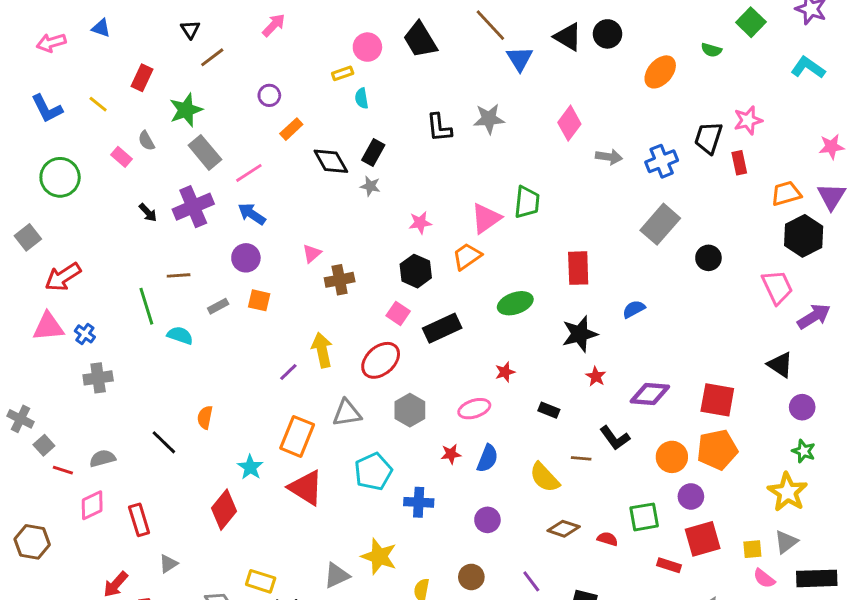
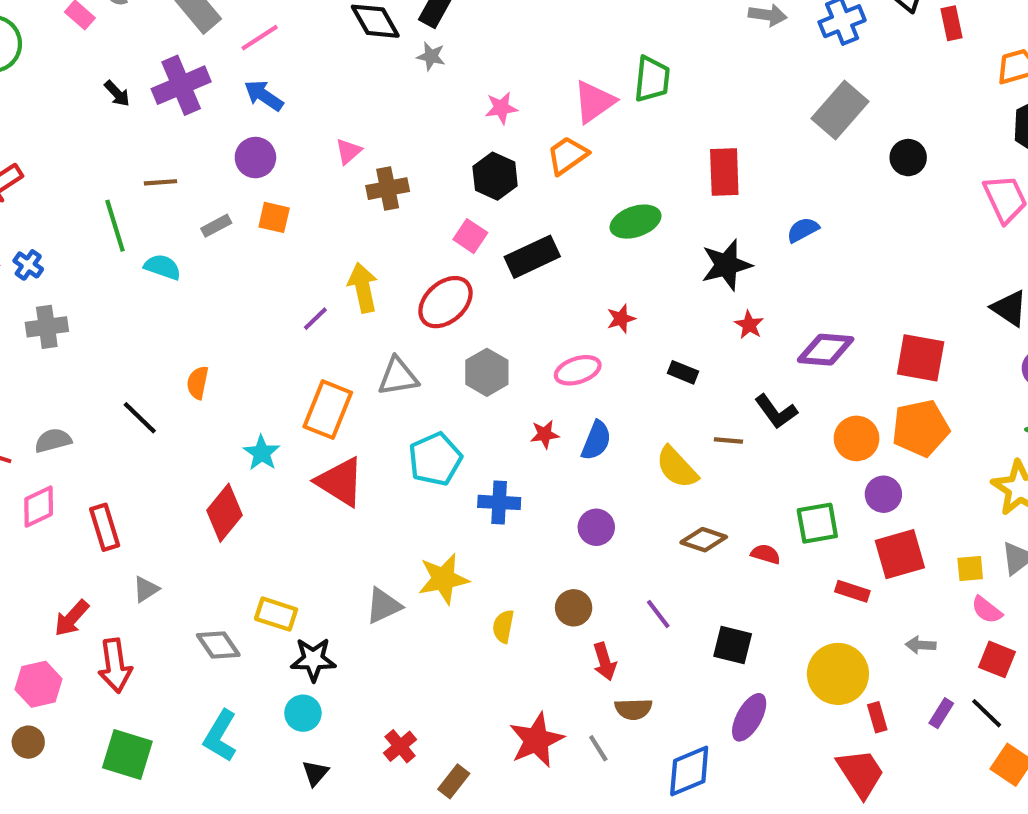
yellow star: (379, 556) -> (443, 579), turned -30

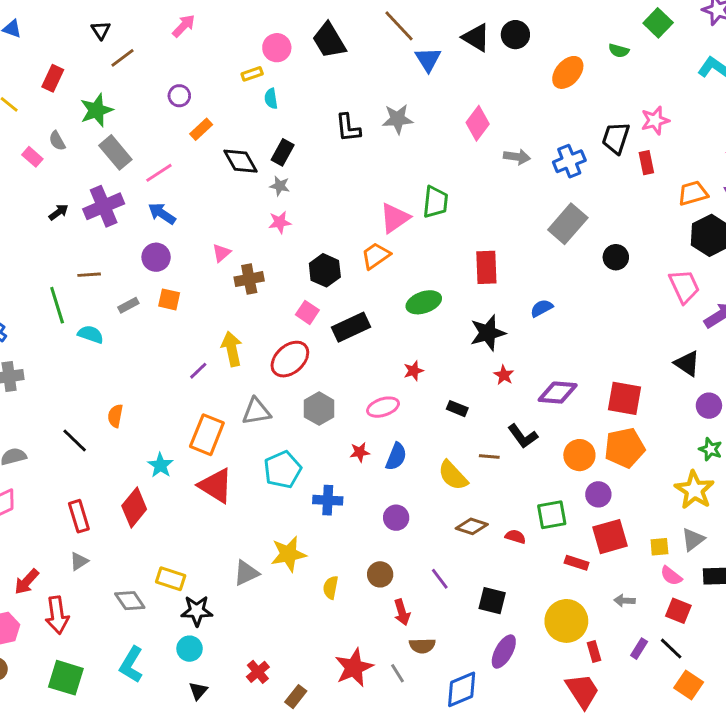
black arrow: (117, 93) -> (59, 212), turned -84
pink star: (501, 108) -> (280, 222), moved
red rectangle: (105, 527) -> (79, 516), moved

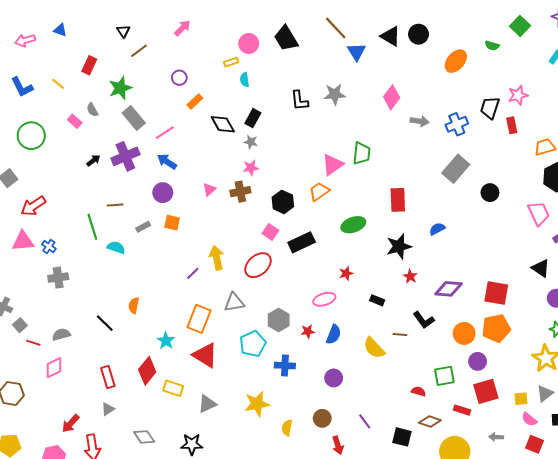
brown cross: (249, 279) -> (240, 192), moved
gray hexagon: (319, 409) -> (279, 320), moved
brown diamond: (472, 526) -> (430, 421), moved
gray triangle: (246, 573) -> (207, 404), moved
yellow rectangle: (171, 579) -> (173, 388), moved

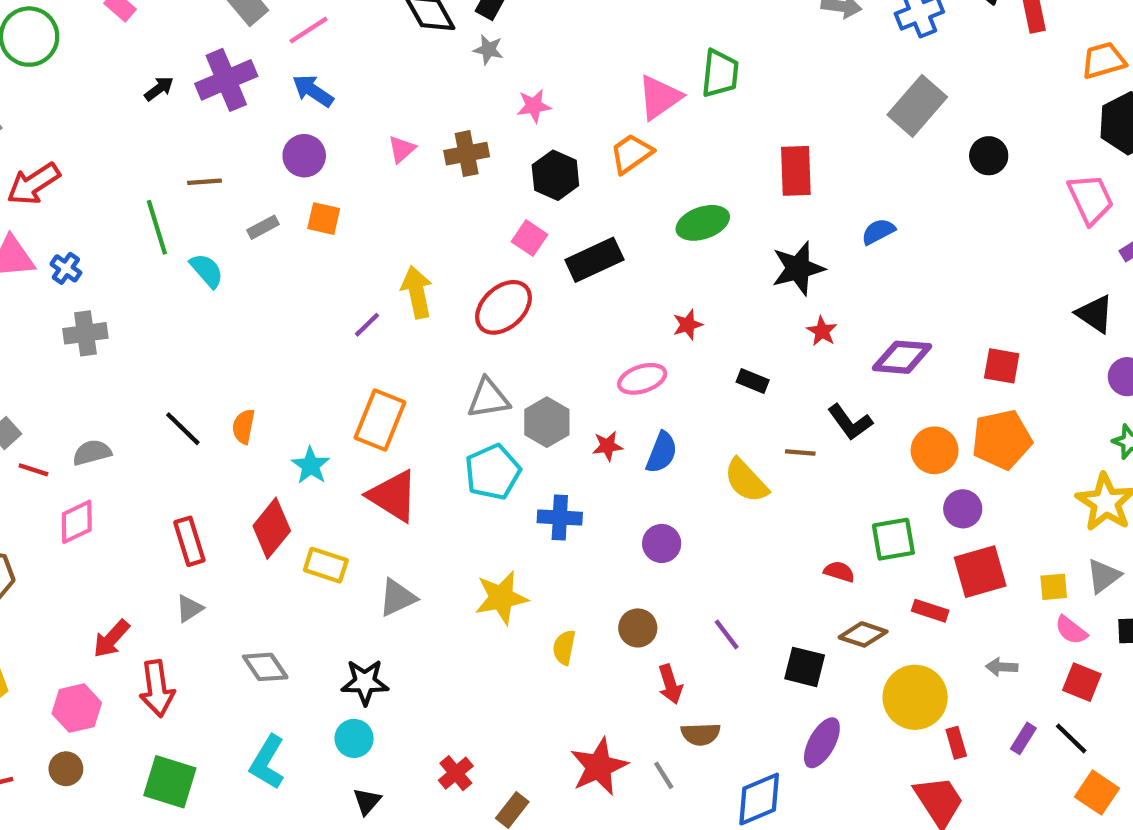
pink star: (251, 168) -> (534, 106), moved
cyan semicircle: (116, 247) -> (207, 271), turned 30
red square: (496, 293) -> (1002, 366), size x0.7
gray triangle: (234, 302) -> (488, 398), moved
orange semicircle: (134, 305) -> (244, 427), moved

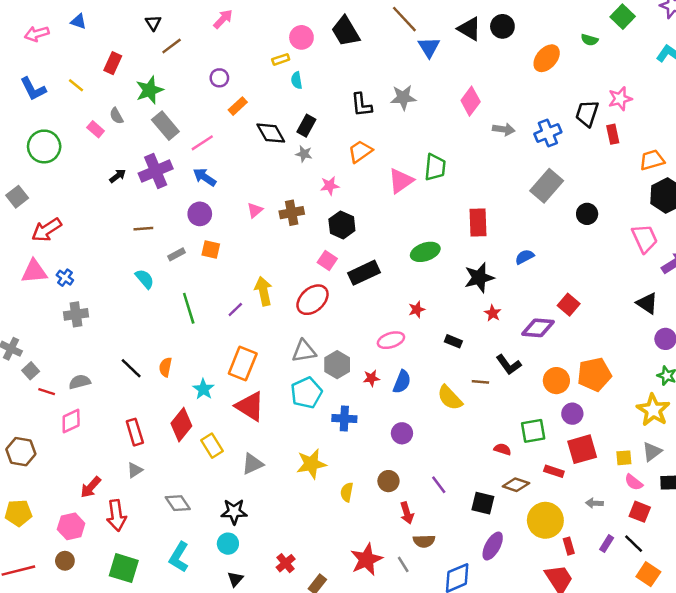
orange trapezoid: (631, 154) -> (360, 151), moved
green line: (157, 227) -> (189, 308), moved
red square: (1002, 366) -> (569, 305), moved, turned 30
yellow rectangle: (326, 565) -> (212, 446), turned 40

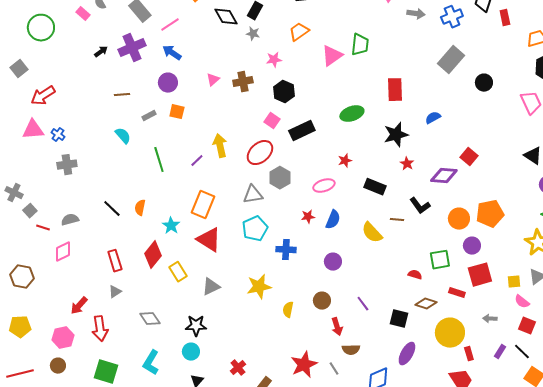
black rectangle: (453, 341) -> (375, 187), size x1.5
gray hexagon: (337, 365) -> (280, 178), moved

